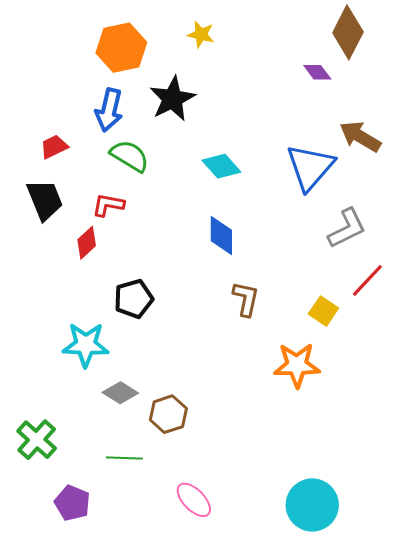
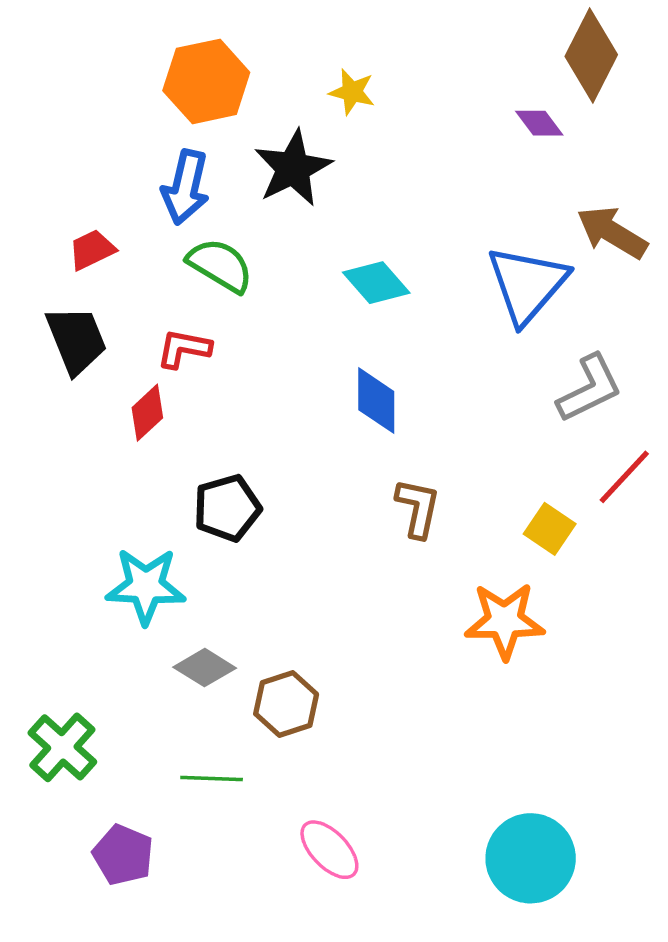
yellow star: (201, 34) -> (352, 92), moved

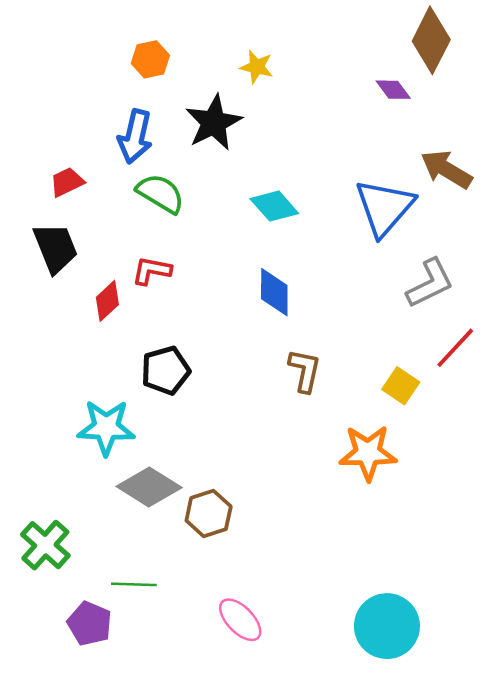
orange hexagon: (206, 81) -> (150, 59), size x0.6
red L-shape: (184, 349) -> (152, 271), moved
gray diamond: (205, 668) -> (149, 487), size x1.4
green line: (212, 779) -> (134, 584), moved

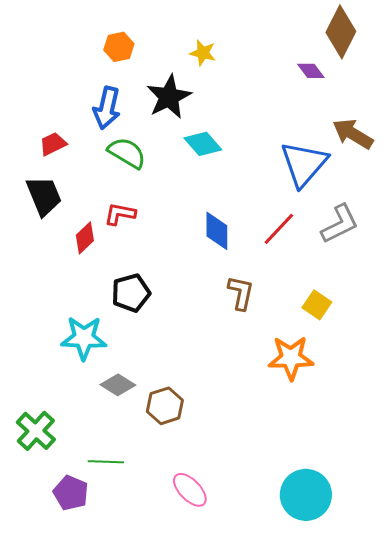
cyan diamond: (274, 206) -> (203, 144), moved
red line: (455, 348) -> (279, 229), moved
gray diamond: (149, 487) -> (118, 385), size x0.7

